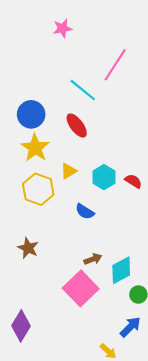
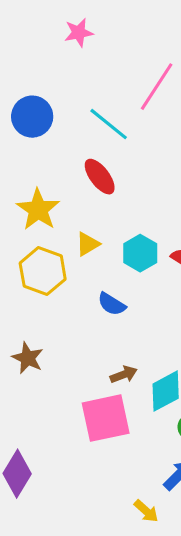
blue circle: (31, 114) -> (32, 117), moved
pink square: (81, 288) -> (106, 418), turned 32

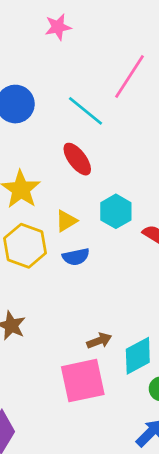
cyan hexagon: (140, 253) -> (116, 211), moved
blue semicircle: (112, 304) -> (76, 257), moved, turned -44

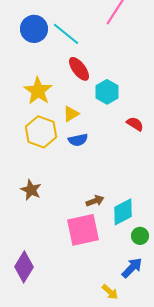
cyan line: (85, 111) -> (66, 34), moved
cyan hexagon: (116, 211) -> (107, 92), moved

